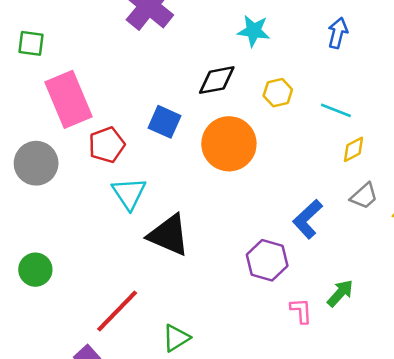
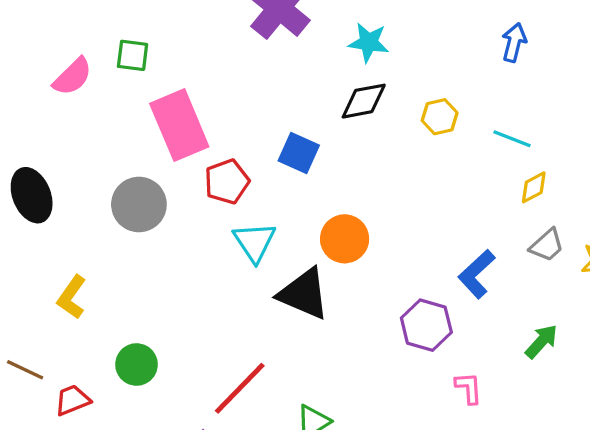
cyan star: (254, 31) -> (369, 42), moved
orange circle: (229, 144) -> (345, 239), moved, size x0.7
green circle: (35, 270) -> (137, 364), moved
green arrow: (340, 293) -> (541, 341), moved

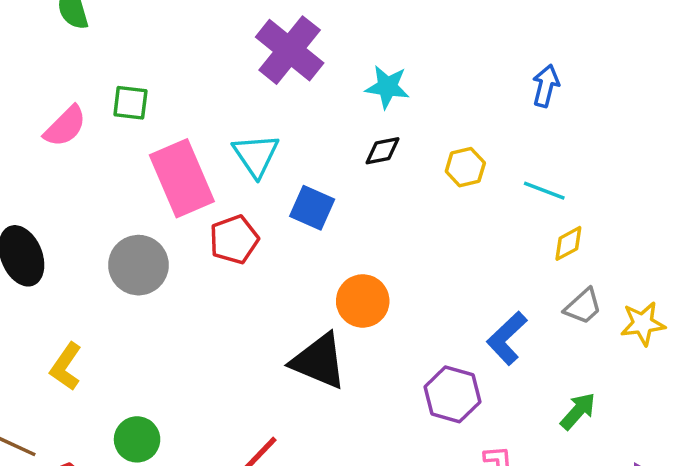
black diamond: (364, 101) -> (383, 151), size x0.7
cyan triangle: (254, 242) -> (256, 155), moved

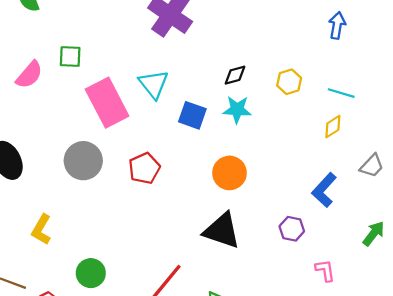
cyan star: (387, 87) -> (237, 110), moved
red pentagon: (234, 240) -> (144, 168), moved
yellow diamond: (568, 243) -> (333, 127), moved
black triangle: (319, 361) -> (222, 231), moved
purple hexagon: (452, 394) -> (292, 229), size x0.7

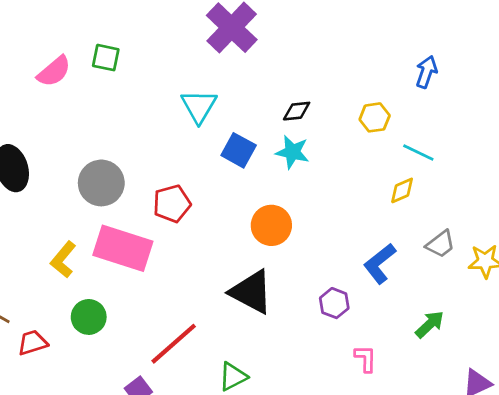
yellow hexagon: (289, 82) -> (375, 117), moved
pink rectangle: (107, 103) -> (123, 248), moved, turned -54
yellow L-shape: (41, 230) -> (63, 260), moved

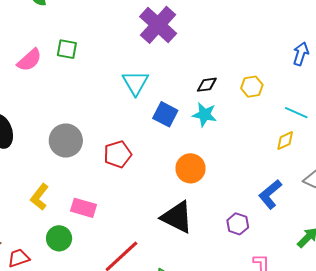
yellow hexagon: (375, 117) -> (252, 87), moved
pink rectangle: (123, 248) -> (84, 208), moved, size x0.6

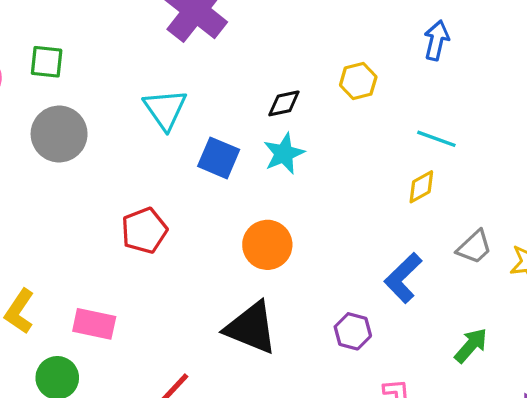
yellow hexagon: (252, 87) -> (358, 81), moved
cyan star: (204, 115) -> (284, 154), turned -30
gray circle: (66, 141) -> (59, 134), moved

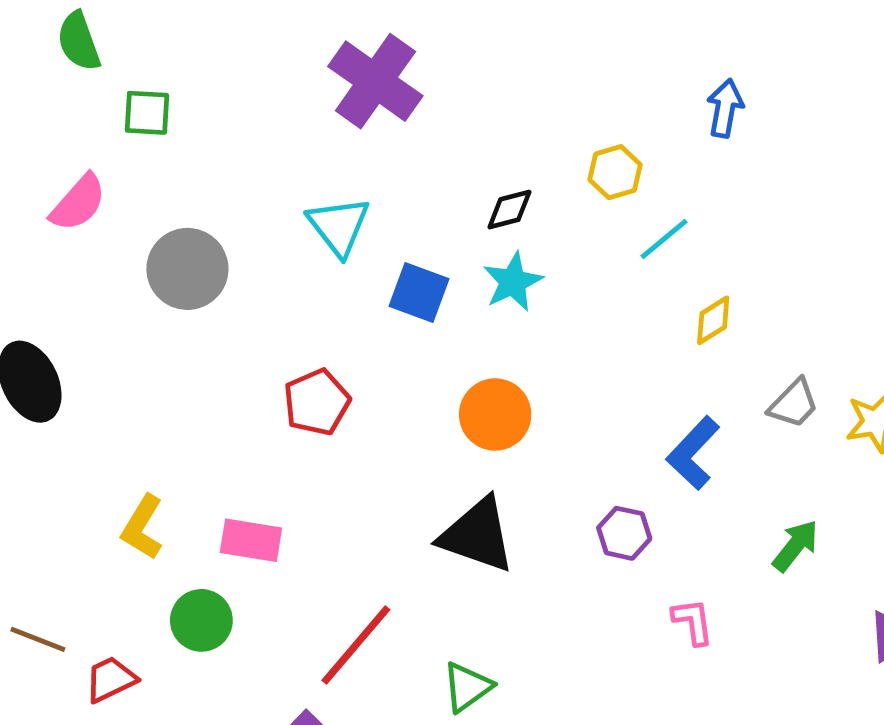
green square: (47, 62) -> (147, 113), moved
cyan line: (436, 139) -> (664, 239), moved, turned -57

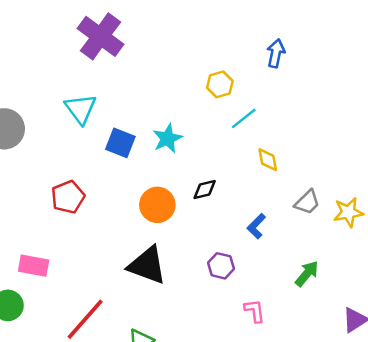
black diamond: (509, 210) -> (205, 189), moved
yellow diamond: (713, 320) -> (268, 160), turned -70
blue L-shape: (693, 453) -> (256, 226), size x0.7

